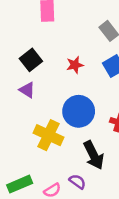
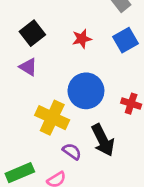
purple semicircle: (77, 182) -> (72, 151), moved

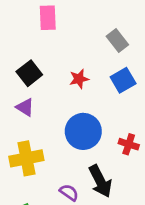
yellow cross: (52, 118) -> (26, 158), moved, turned -36

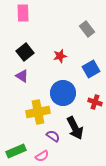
pink rectangle: (48, 18) -> (23, 13), moved
blue square: (123, 80) -> (91, 69), moved
yellow cross: (26, 158) -> (38, 112), moved

